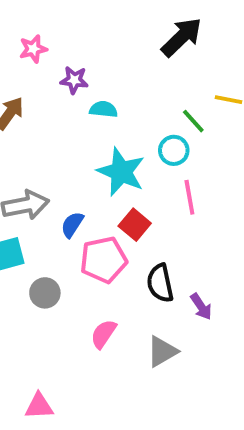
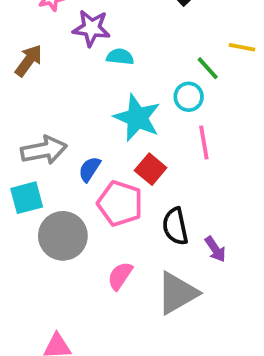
purple star: (74, 80) -> (91, 28), size x1.4
pink pentagon: (103, 260) -> (120, 203), turned 30
gray circle: (45, 293) -> (63, 236), size x1.6
gray triangle: (162, 351) -> (177, 293), size x1.4

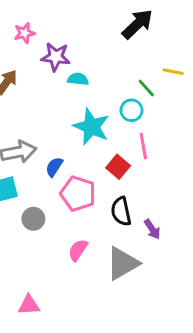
red square: (151, 169) -> (118, 167), moved
gray circle: (63, 236) -> (33, 219), size x0.6

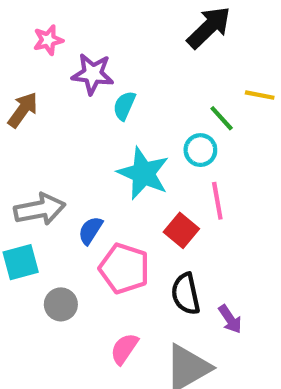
cyan semicircle: (78, 79) -> (124, 106), turned -72

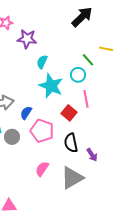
cyan semicircle: (124, 106) -> (42, 62), moved
gray circle: (61, 304) -> (12, 137), moved

